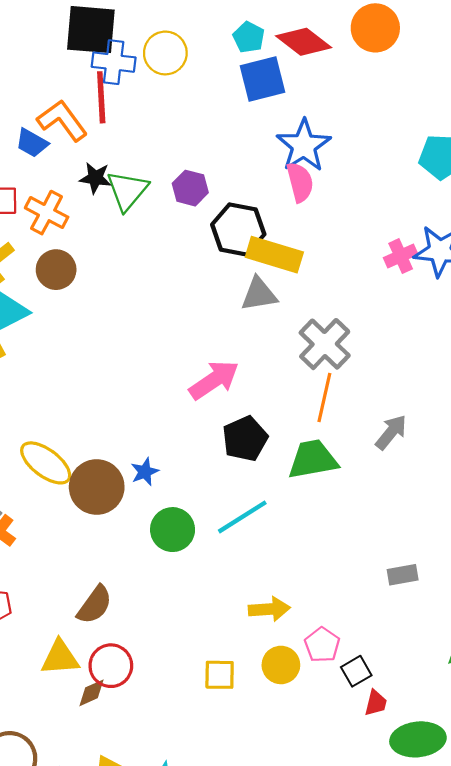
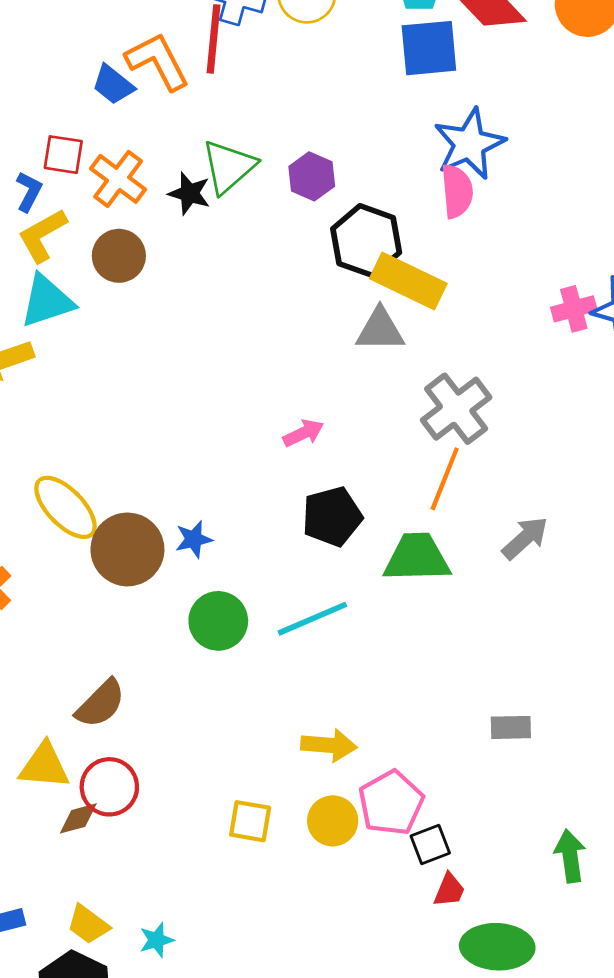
black star: (95, 178) -> (189, 193), moved
pink arrow: (214, 380) -> (303, 433), size x0.6
pink pentagon: (322, 645) -> (391, 803), size x1.4

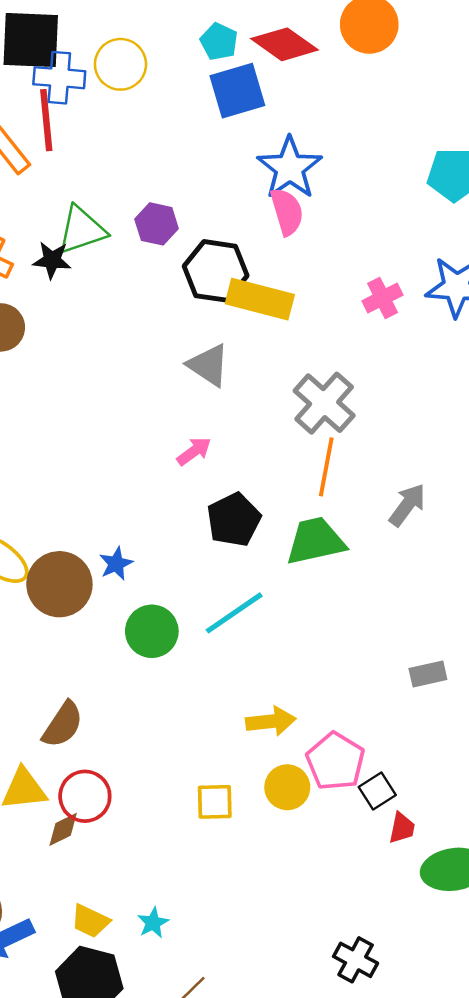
green triangle: (229, 167) -> (82, 230), turned 34
pink cross: (574, 309) -> (382, 298), moved
gray triangle: (380, 330) -> (208, 365), moved, turned 45

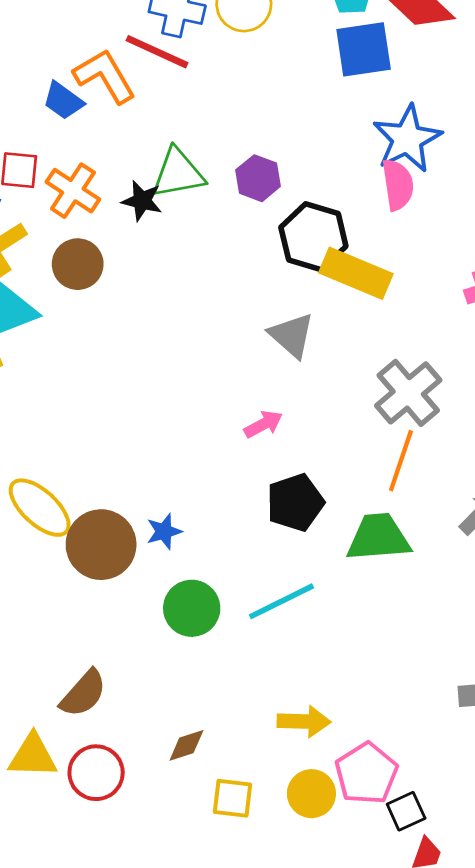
red line: (46, 120) -> (157, 52), turned -68
brown diamond: (63, 829) -> (186, 745), moved

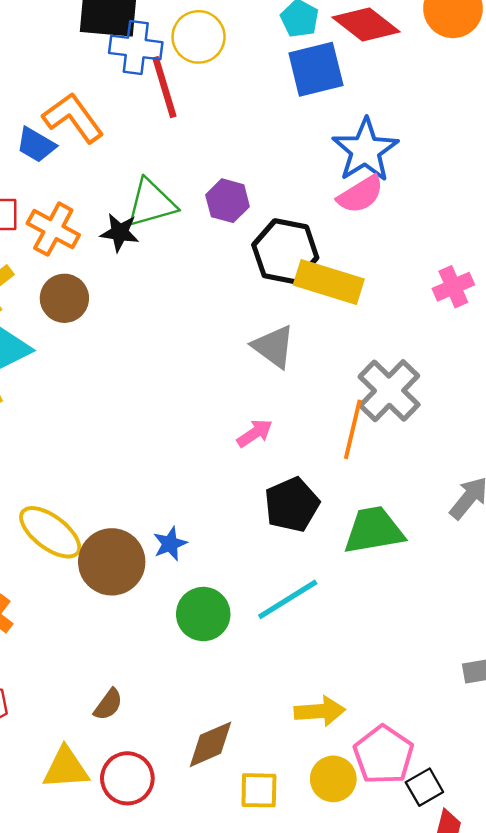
red line: (157, 52) -> (164, 87), moved, turned 54
pink semicircle: (398, 185) -> (360, 194), turned 72
orange line: (401, 461) -> (353, 429), moved
brown semicircle: (83, 694) -> (108, 705), size x0.7
brown diamond: (186, 745) -> (211, 744), size x1.4

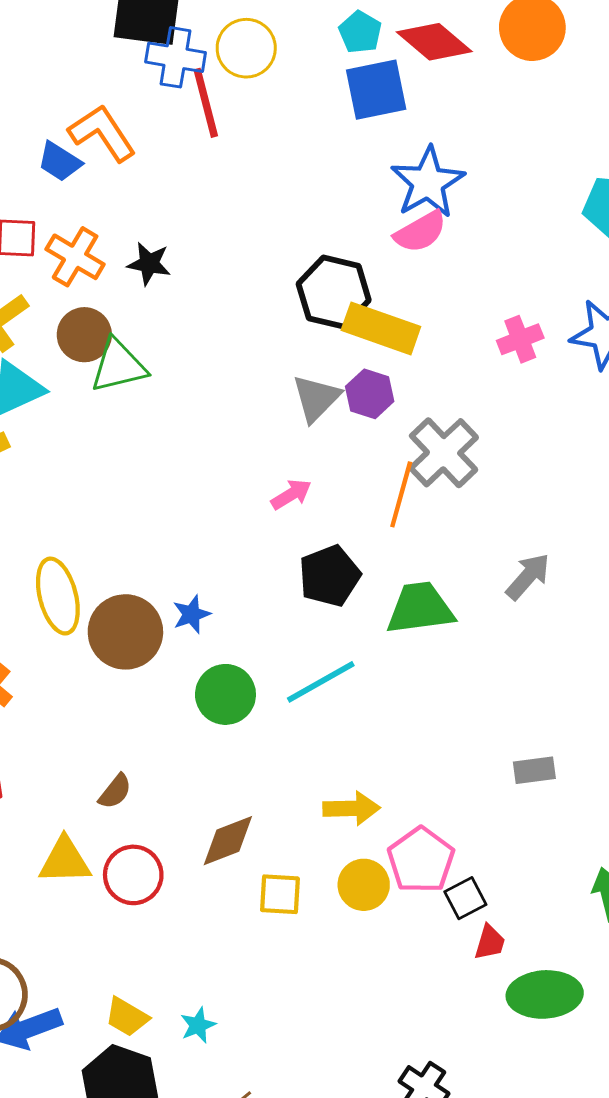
purple hexagon: (228, 201) -> (370, 394), moved
green triangle: (151, 203) -> (118, 366), moved
gray triangle: (273, 347) -> (316, 398), turned 36
yellow ellipse: (50, 532) -> (58, 596), turned 36

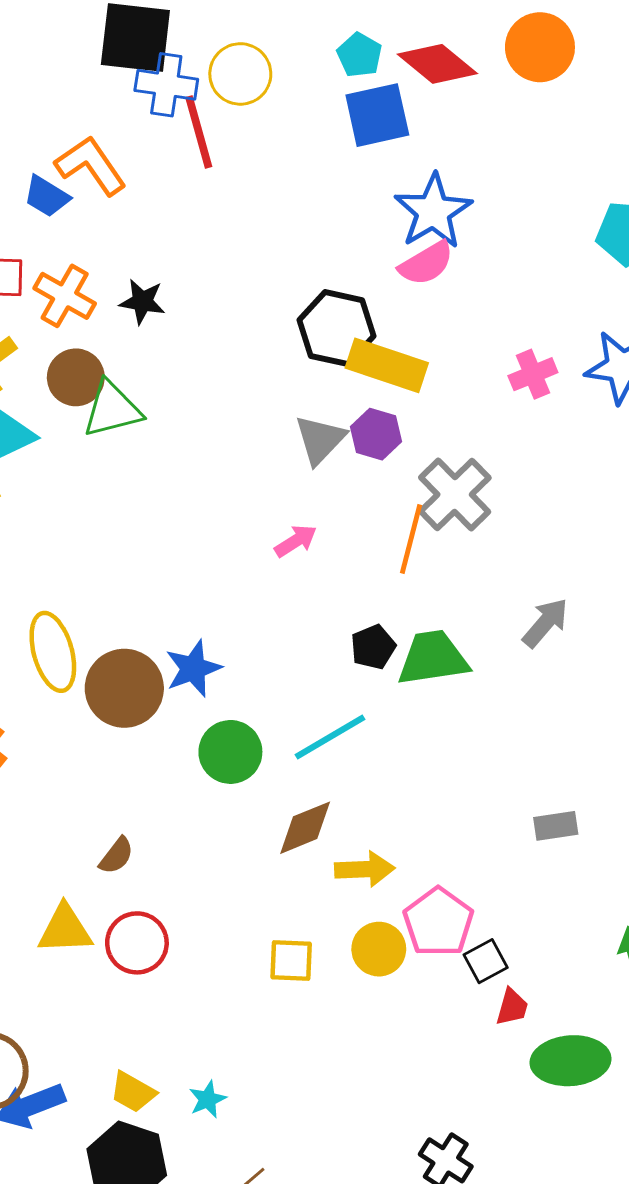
black pentagon: (330, 576) -> (373, 647), moved, size x0.7
blue star: (192, 614) -> (193, 669), size x1.4
brown diamond: (228, 841) -> (305, 828), moved

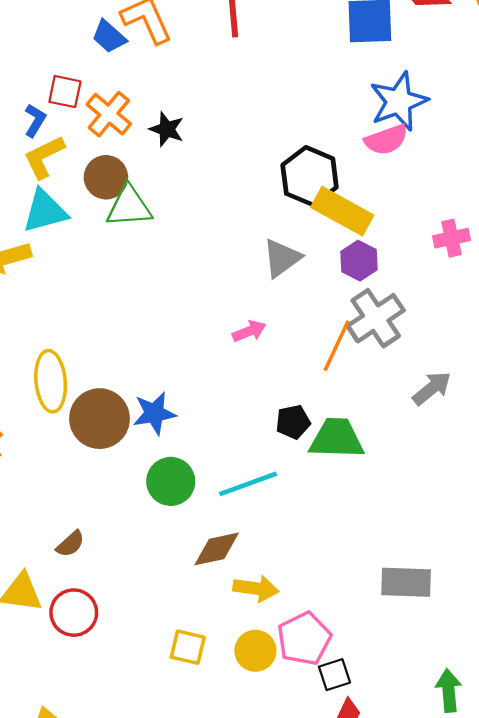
purple hexagon: (376, 434) -> (359, 261), moved
gray arrow: (545, 623) -> (432, 388), moved
gray rectangle: (556, 826) -> (406, 582), size x1.5

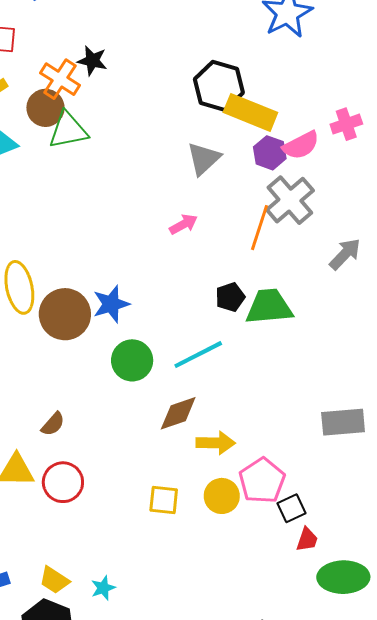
orange cross: (109, 114) -> (60, 79), moved
pink semicircle: (386, 140) -> (301, 145), moved

